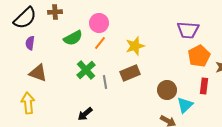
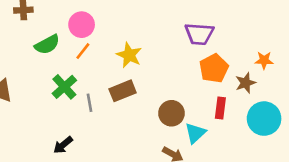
yellow star: (135, 46) -> (129, 55), turned -30

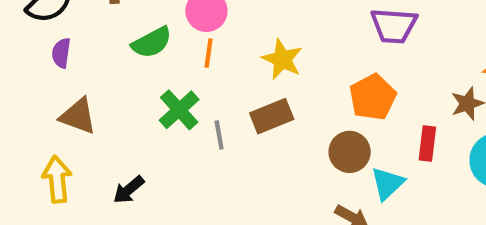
orange line: (83, 51) -> (209, 53), turned -30
orange pentagon: (214, 68) -> (373, 97), moved
black arrow: (63, 145) -> (129, 190), moved

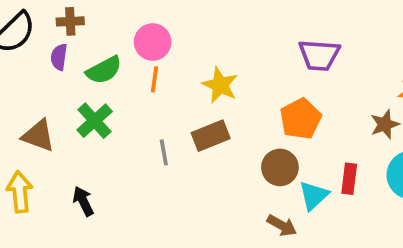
purple semicircle: (61, 53) -> (59, 57), moved
green cross: (179, 110) -> (95, 121), moved
red rectangle: (427, 143) -> (349, 179), moved
black arrow: (129, 190) -> (83, 201), turned 104

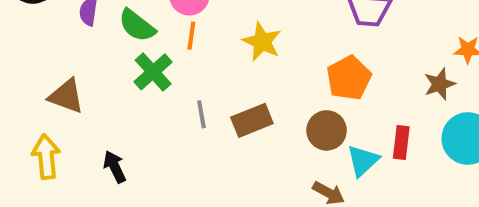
green semicircle: (104, 70) -> (137, 25), turned 66
green cross: (95, 121) -> (153, 72), moved
brown rectangle: (211, 136) -> (252, 120), moved

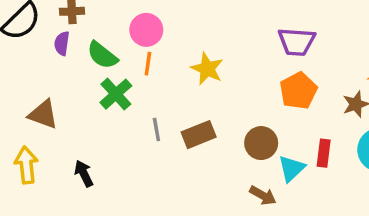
orange pentagon: (349, 78) -> (298, 91), moved

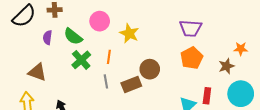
purple semicircle: (62, 43) -> (48, 37), moved
orange line: (148, 64) -> (109, 57), moved
yellow star: (207, 69) -> (129, 33), moved
brown circle: (261, 143) -> (150, 69), moved

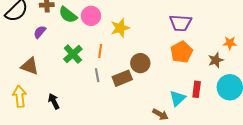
yellow star: (129, 33) -> (120, 28), turned 30
green semicircle: (73, 36) -> (68, 15), moved
purple semicircle: (48, 37) -> (40, 32), turned 32

